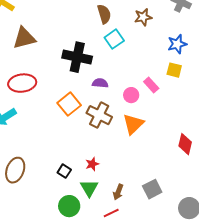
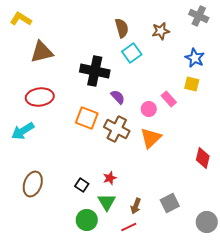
blue star: (177, 44) -> (195, 58), turned -30
purple semicircle: (100, 83) -> (118, 97), turned 42
orange square: (69, 104) -> (87, 118), turned -30

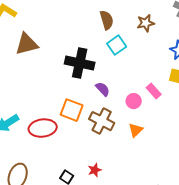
red ellipse: (40, 97) -> (43, 128), moved
orange triangle: (151, 138) -> (136, 130), size x0.7

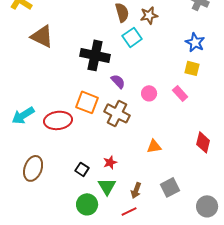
brown star: (146, 23) -> (149, 15), moved
brown triangle: (27, 44) -> (42, 36), turned 40
pink rectangle: (154, 91) -> (180, 93), moved
orange triangle: (136, 130) -> (154, 146), moved, turned 35

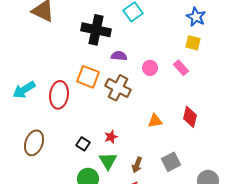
purple semicircle: (118, 81) -> (119, 56), turned -42
red ellipse: (58, 120) -> (59, 95), turned -76
red diamond: (203, 142) -> (190, 117), moved

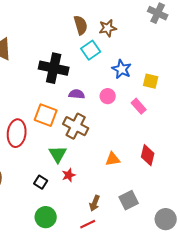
blue star: (196, 17) -> (122, 69), moved
pink circle: (150, 68) -> (108, 96), moved
green triangle: (108, 161) -> (58, 154), moved

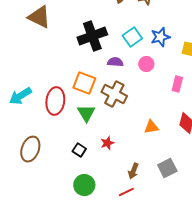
cyan square: (91, 50) -> (132, 37), moved
black cross: (54, 68) -> (92, 36), turned -32
blue star: (122, 69) -> (160, 37), turned 30
pink rectangle: (139, 106) -> (177, 84), moved, turned 56
green triangle: (58, 154) -> (86, 113), moved

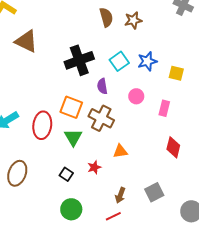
purple semicircle: (115, 62) -> (102, 86), turned -105
pink circle: (146, 64) -> (136, 96), moved
orange triangle: (151, 127) -> (120, 151), moved

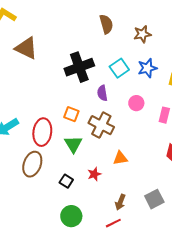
brown star: (133, 20) -> (142, 34), moved
orange square: (71, 107) -> (71, 114), size x0.7
brown ellipse: (17, 173) -> (32, 164), moved

